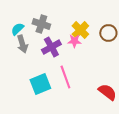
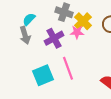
gray cross: (41, 24) -> (64, 12), moved
cyan semicircle: (17, 29) -> (29, 19), moved

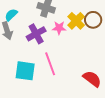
yellow cross: (83, 21) -> (76, 21), moved
cyan square: (43, 75) -> (25, 71), turned 30

